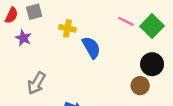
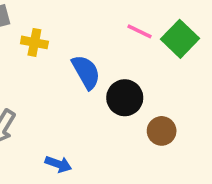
yellow cross: (67, 28) -> (34, 42), moved
black circle: (152, 64) -> (125, 98), moved

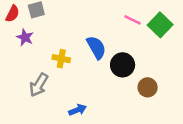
yellow cross: (34, 42) -> (61, 59), moved
blue arrow: (58, 164) -> (78, 110), turned -42

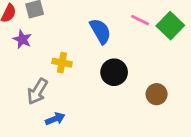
blue semicircle: (96, 47) -> (100, 31), moved
black circle: (123, 65) -> (114, 72), moved
blue arrow: (78, 110) -> (55, 119), moved

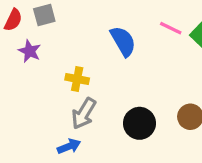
black circle: (114, 72) -> (139, 123), moved
gray arrow: (37, 91) -> (84, 113), moved

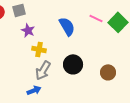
purple star: (30, 51) -> (28, 30), moved
black circle: (139, 123) -> (73, 64), moved

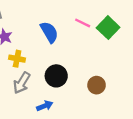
blue arrow: (34, 90) -> (45, 106), moved

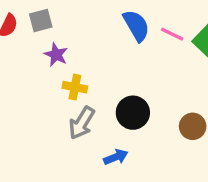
blue semicircle: (49, 32) -> (136, 26), moved

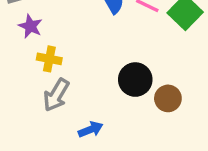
black circle: (133, 113) -> (135, 80), moved

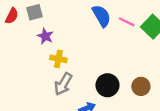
black circle: (135, 80) -> (107, 85), moved

